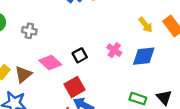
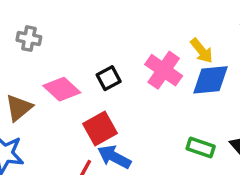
yellow arrow: (146, 25) -> (202, 51), moved
pink cross: (114, 50) -> (164, 70), size x1.5

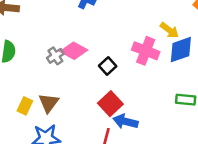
gray cross: (29, 39) -> (55, 56), moved, turned -30
pink diamond: (62, 89) -> (74, 51), moved

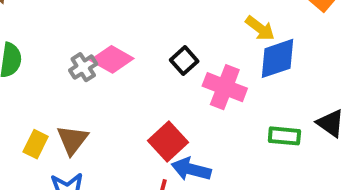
pink cross: (146, 51) -> (225, 87), moved
black square: (108, 66) -> (184, 61), moved

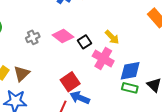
yellow arrow: (260, 28) -> (112, 37), moved
blue diamond: (278, 58) -> (130, 71), moved
pink diamond: (112, 59) -> (63, 36), moved

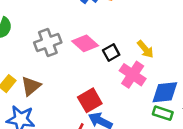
gray cross: (33, 37) -> (48, 42), size x1.5

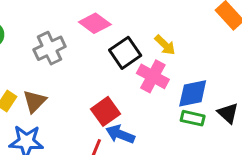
pink diamond: (85, 43) -> (95, 23), moved
black square: (111, 53) -> (125, 53), size x1.5

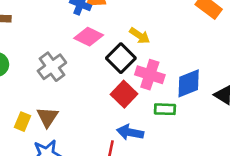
yellow arrow: (165, 45) -> (140, 36), moved
red square: (106, 111) -> (124, 94), moved
green rectangle: (193, 118) -> (165, 109), moved

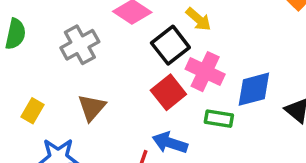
brown triangle: (47, 117) -> (92, 108), moved

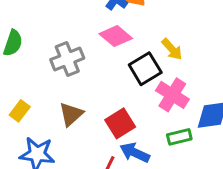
red square: (168, 92) -> (120, 123), moved
green rectangle: (219, 119) -> (179, 137), turned -30

